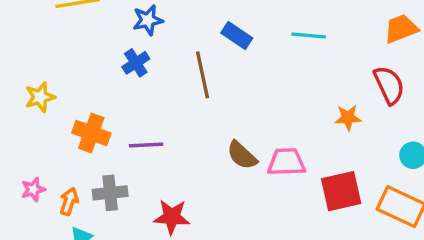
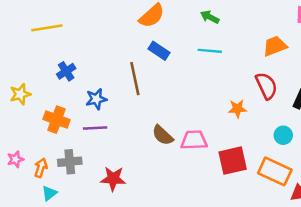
blue star: (148, 20) -> (96, 99), moved
blue cross: (136, 63) -> (66, 71), moved

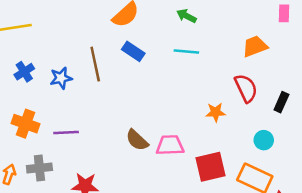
blue cross: (66, 71) -> (24, 72), moved
brown line: (135, 79) -> (95, 64), moved
blue star: (96, 99) -> (61, 78), moved

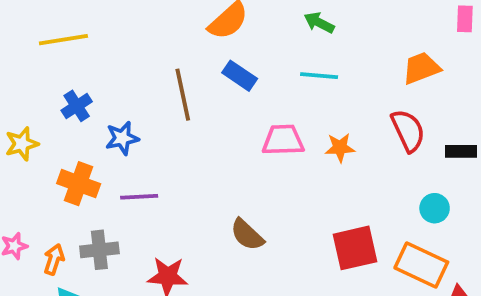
blue star: (61, 78) -> (122, 138), moved
black rectangle: (281, 102) -> (461, 151), turned 66
orange star: (216, 112) -> (340, 148), moved
brown semicircle: (137, 140) -> (247, 235), moved
pink trapezoid: (170, 145) -> (283, 140), moved

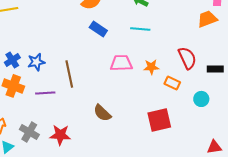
orange trapezoid: (421, 68) -> (207, 19), moved
brown line: (183, 95) -> (69, 74), moved
blue cross: (77, 106) -> (12, 60), moved
gray cross: (99, 250) -> (29, 132), moved, turned 36
orange rectangle: (421, 265) -> (172, 83), moved, size x0.6

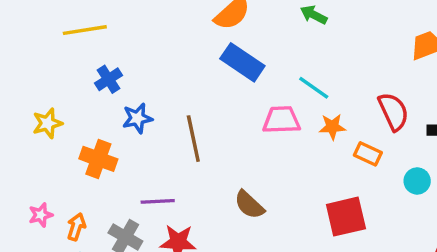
blue rectangle: (98, 29) -> (242, 62), size x1.4
cyan line: (140, 29) -> (314, 88), moved, turned 30
blue cross: (12, 60) -> (109, 79), moved
purple line: (45, 93) -> (158, 201), moved

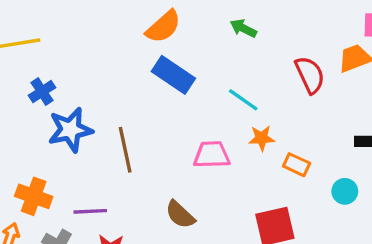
red semicircle: (393, 111) -> (310, 75), moved
blue star: (137, 118) -> (70, 130), size x1.5
pink trapezoid: (281, 120) -> (212, 155), moved
orange cross: (98, 159) -> (34, 196), moved

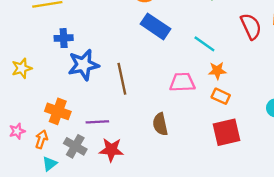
blue cross: (42, 92) -> (64, 38), turned 30
orange rectangle: (297, 165) -> (221, 96), moved
brown semicircle: (180, 215) -> (160, 124), turned 35

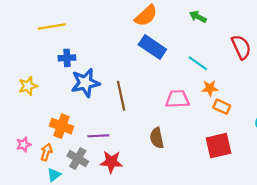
orange rectangle: (221, 96) -> (222, 107), moved

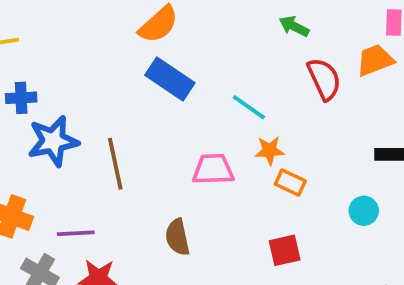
green arrow: (198, 17) -> (294, 26), moved
red square: (218, 146) -> (285, 250), size x0.7

